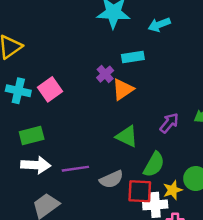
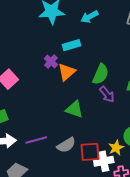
purple arrow: (169, 123) -> (107, 94), turned 108
green semicircle: (154, 165) -> (101, 74), moved

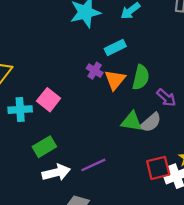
green semicircle: (101, 74) -> (141, 77), moved
gray semicircle: (66, 145) -> (151, 122), moved

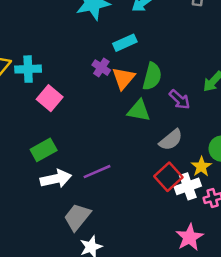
cyan cross: (20, 110) -> (28, 69), moved
green triangle: (131, 122) -> (139, 111), moved
gray semicircle: (151, 122) -> (171, 140), moved
red square: (158, 168) -> (168, 177), turned -30

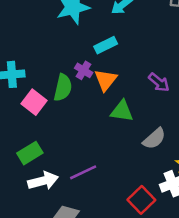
green semicircle: (152, 76) -> (63, 88), moved
purple arrow: (180, 100) -> (159, 82), moved
red square: (168, 177) -> (141, 200), moved

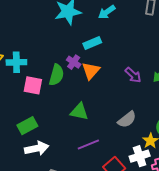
pink square: (34, 102) -> (33, 85), turned -30
green triangle: (122, 111) -> (79, 112), moved
purple line: (83, 172) -> (88, 145), moved

